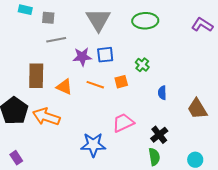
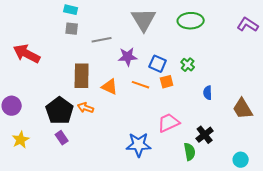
gray square: (48, 18) -> (72, 29), moved
blue square: (105, 55) -> (158, 64), moved, turned 30
orange arrow: (46, 117) -> (86, 108), moved, size x0.6
green semicircle: (154, 157) -> (190, 152), moved
purple rectangle: (16, 158) -> (62, 138), moved

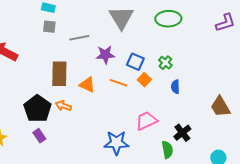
purple L-shape: (248, 25) -> (225, 23), turned 130
orange square: (167, 82) -> (144, 80), turned -32
blue semicircle: (208, 93) -> (175, 87), moved

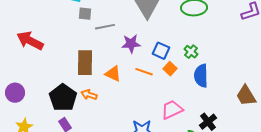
gray square: (49, 27) -> (85, 14), moved
blue semicircle: (175, 87) -> (201, 76), size x1.6

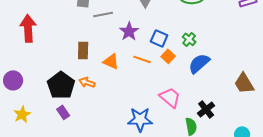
red arrow: (30, 41) -> (28, 28), turned 60
purple star: (131, 44) -> (129, 31), turned -30
brown rectangle: (85, 63) -> (83, 50), size x0.7
blue semicircle: (201, 76) -> (199, 63), turned 50
pink trapezoid: (172, 110) -> (170, 97), turned 65

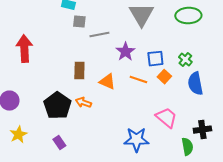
blue square: (159, 38) -> (155, 59), turned -30
blue semicircle: (199, 63) -> (195, 84), turned -60
black cross: (206, 109) -> (202, 130), turned 30
purple rectangle: (63, 112) -> (59, 143), moved

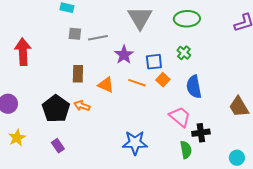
gray square: (79, 22) -> (75, 34), moved
green cross: (185, 60) -> (184, 53), moved
pink trapezoid: (166, 118) -> (180, 117), moved

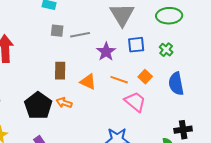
blue square: (154, 62) -> (136, 45), moved
pink trapezoid: (180, 117) -> (135, 102), moved

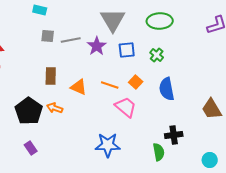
purple star: (106, 52) -> (97, 46), moved

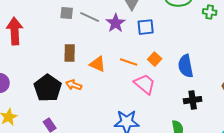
gray line: (71, 40) -> (90, 17), turned 36
green cross: (157, 55) -> (210, 12), moved, turned -32
black cross: (174, 135) -> (193, 100), moved

